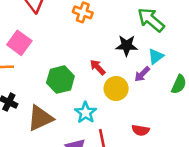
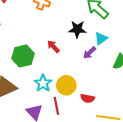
yellow circle: (116, 89) -> (66, 85), moved

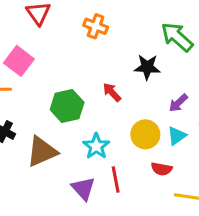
cyan triangle: (101, 38) -> (177, 136), moved
purple arrow: (90, 53) -> (178, 103), moved
yellow circle: (66, 85) -> (145, 134), moved

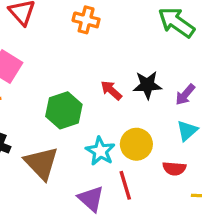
black star: (147, 67) -> (147, 85), moved
yellow circle: (145, 134) -> (136, 144), moved
brown triangle: (42, 152) -> (41, 163), turned -44

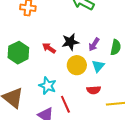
green hexagon: (64, 110) -> (18, 53), moved
yellow circle: (136, 144) -> (77, 65), moved

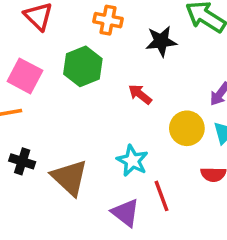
black star: (70, 42) -> (161, 41), moved
green hexagon: (18, 53) -> (83, 66), moved

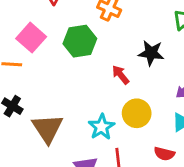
black star: (161, 41) -> (151, 53), moved
yellow circle: (187, 128) -> (137, 113), moved

